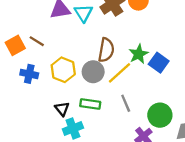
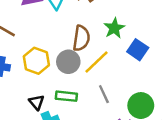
green star: (139, 54) -> (114, 28), moved

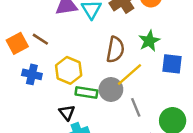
blue square: (138, 50) -> (172, 64), turned -30
gray circle: (68, 62) -> (111, 89), moved
green rectangle: (66, 96) -> (86, 93), moved

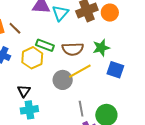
brown semicircle: (115, 50) -> (73, 49), turned 65
green rectangle: (86, 93) -> (45, 45), moved
gray line: (136, 107) -> (81, 109), moved

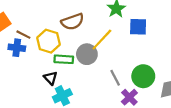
brown line: (15, 28) -> (23, 35), moved
green rectangle: (45, 45) -> (64, 59), moved
brown semicircle: (73, 49) -> (73, 22), moved

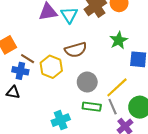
yellow line: (102, 40) -> (117, 87), moved
green rectangle: (64, 59) -> (92, 107), moved
black triangle: (51, 78) -> (13, 92), moved, turned -40

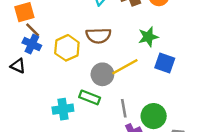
brown line: (28, 59) -> (33, 30), moved
yellow line: (117, 87) -> (125, 67), moved
green rectangle: (92, 107) -> (90, 97), moved

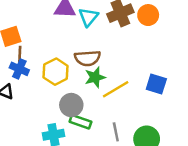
brown line: (33, 30) -> (20, 54), turned 49
green star: (148, 37) -> (95, 77), moved
gray circle: (102, 74) -> (71, 105), moved

